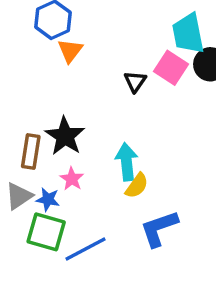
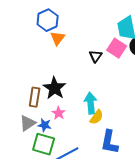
blue L-shape: (159, 228) -> (110, 142), turned -60

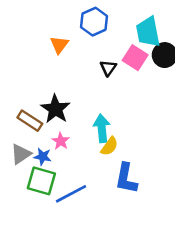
blue hexagon: (48, 20) -> (94, 22), moved
brown rectangle: (35, 97) -> (30, 121), turned -66

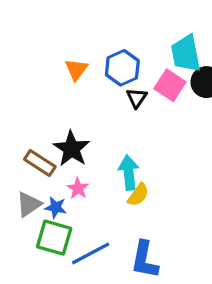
blue hexagon: (94, 22) -> (122, 68), moved
blue L-shape: (126, 178) -> (145, 260), moved

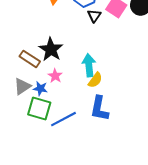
blue L-shape: (145, 260) -> (99, 109), moved

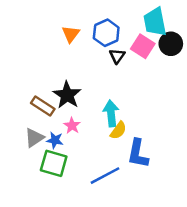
blue L-shape: (99, 109) -> (138, 154), moved
blue line: (64, 119) -> (105, 176), moved

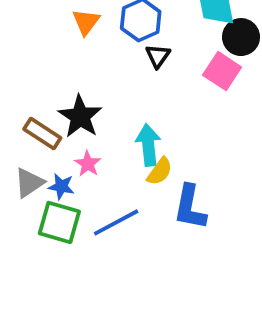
pink square: (143, 46) -> (222, 71), moved
blue line: (105, 176) -> (116, 222), moved

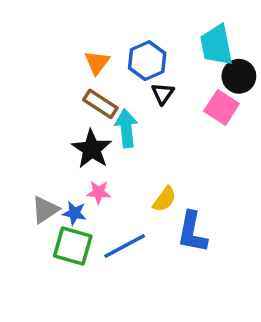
brown rectangle: (42, 134) -> (100, 104), moved
cyan arrow: (148, 145) -> (126, 128), moved
pink star: (88, 164) -> (99, 192), turned -30

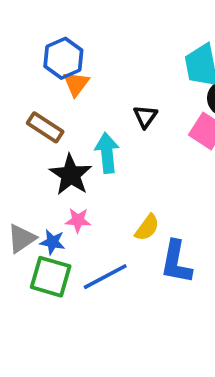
blue hexagon: (147, 61) -> (63, 58), moved
brown rectangle: (100, 104) -> (45, 127), moved

